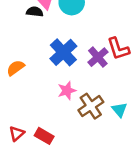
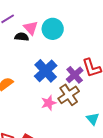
brown cross: (91, 106) -> (69, 95), moved

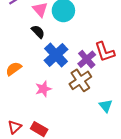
black semicircle: (22, 37) -> (38, 32), moved, turned 40
pink star: (49, 103) -> (43, 89), moved

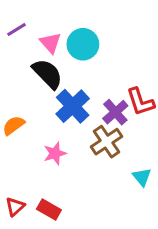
black semicircle: (38, 32) -> (47, 74), size x1.6

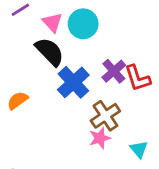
purple cross: (115, 112) -> (114, 71), moved
pink star: (55, 153) -> (100, 138), moved

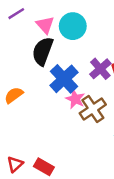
black semicircle: (50, 52) -> (43, 51), turned -116
pink star: (100, 138) -> (75, 99), moved, turned -30

